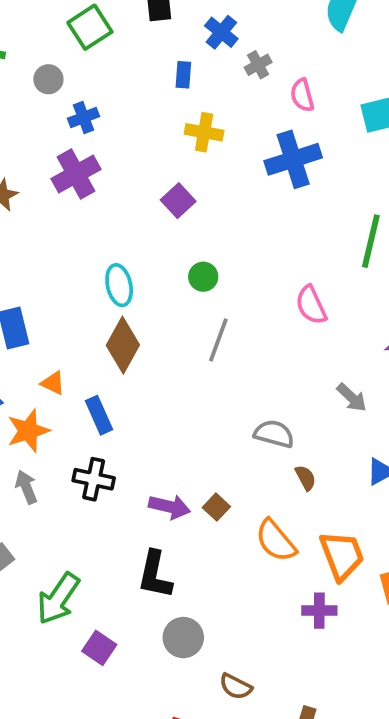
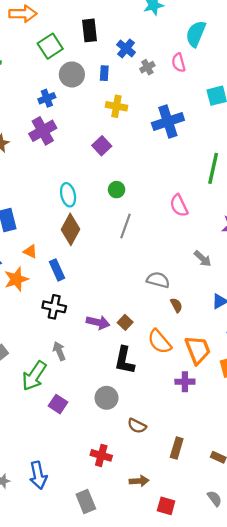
gray circle: (48, 79) -> (72, 74), moved, size x1.5
pink semicircle: (302, 95) -> (179, 63), moved
gray arrow: (26, 487) -> (59, 351), moved
black L-shape: (155, 575) -> (124, 360), moved

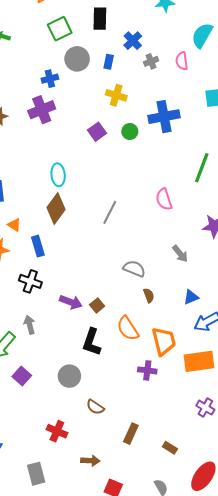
green circle: (117, 190) -> (130, 131), moved

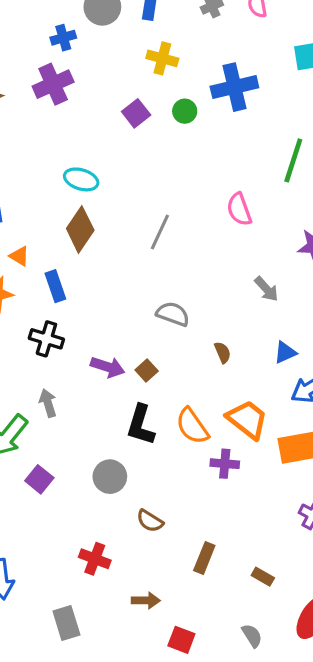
cyan ellipse: (58, 175) -> (81, 179), turned -65
gray semicircle: (134, 269) -> (173, 314), moved
orange semicircle: (128, 328) -> (192, 426), moved
orange trapezoid: (164, 341) -> (247, 419), turned -36

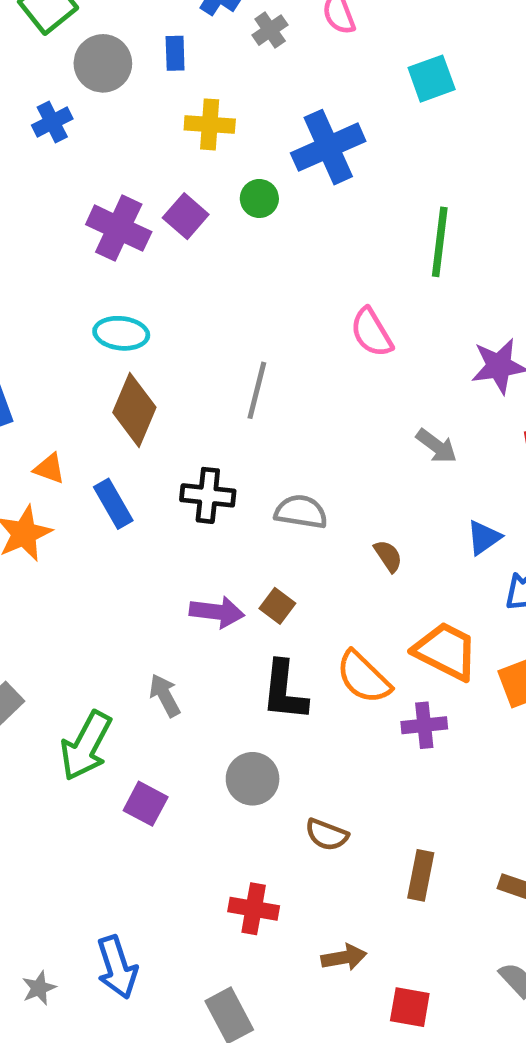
purple cross: (53, 84) -> (119, 228), moved, turned -30
black cross: (46, 339) -> (208, 495), moved
gray arrow: (48, 403) -> (165, 695), moved

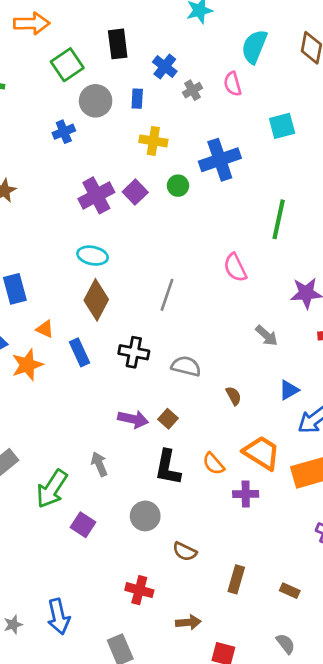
purple cross: (119, 228) -> (96, 195), turned 32
orange semicircle: (363, 677) -> (213, 464), size x0.7

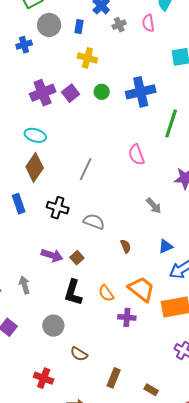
blue cross: (220, 160) -> (141, 92), moved

